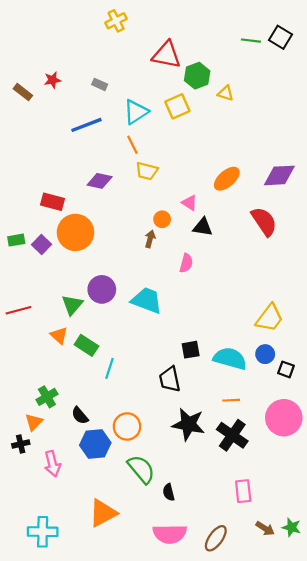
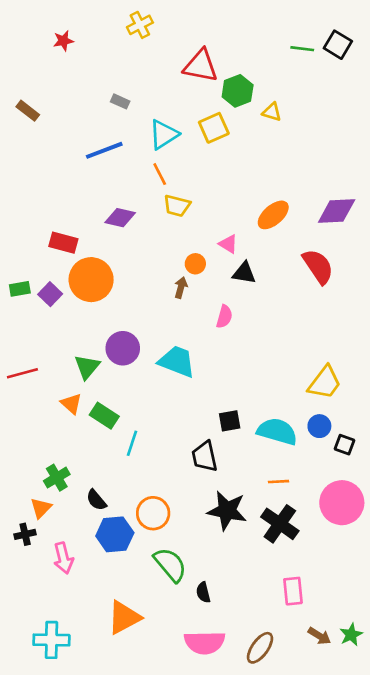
red star: (52, 80) -> (63, 41), moved
green star: (291, 527) -> (351, 635), turned 30

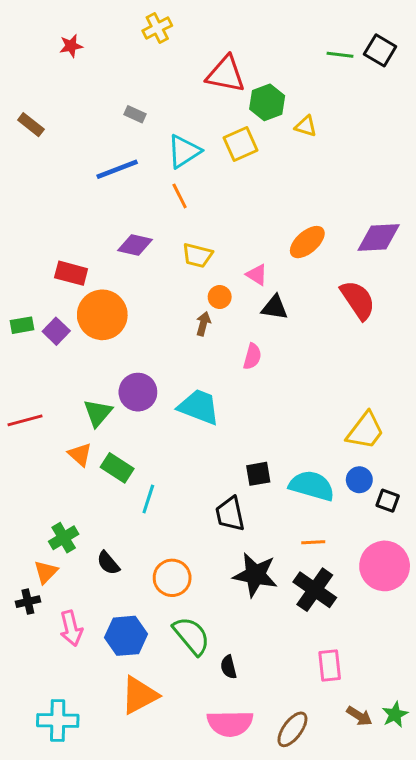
yellow trapezoid: (177, 206) -> (197, 255), moved
blue hexagon: (115, 534) -> (126, 636), moved

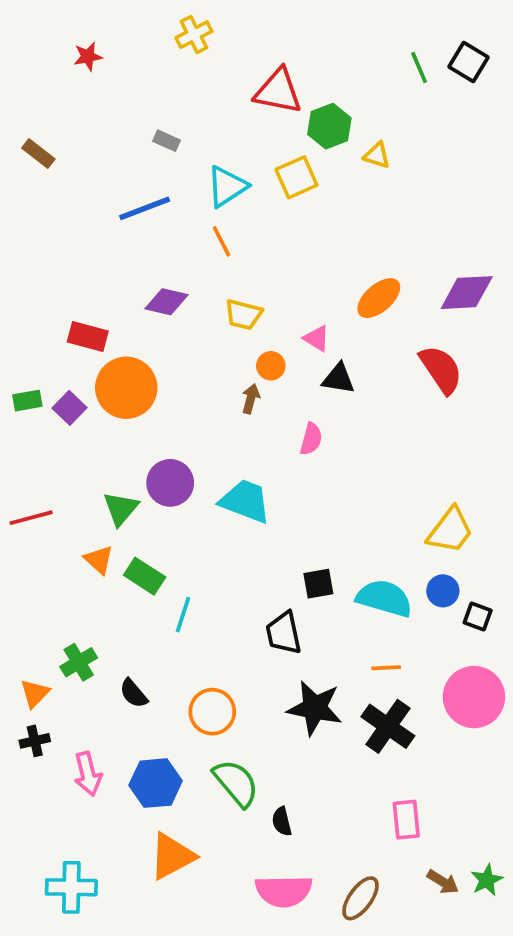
green line: (340, 55) -> (419, 67), turned 60
orange triangle: (46, 572) -> (35, 693), moved

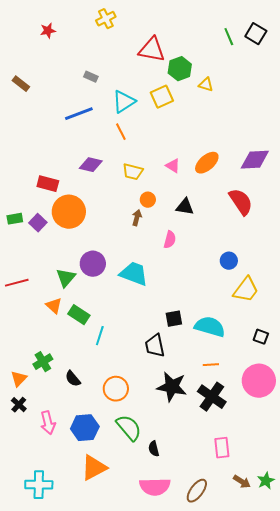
pink triangle: (317, 338) -> (173, 166), moved
blue circle: (443, 591) -> (229, 261), moved
black cross: (35, 741) -> (19, 405), turned -35

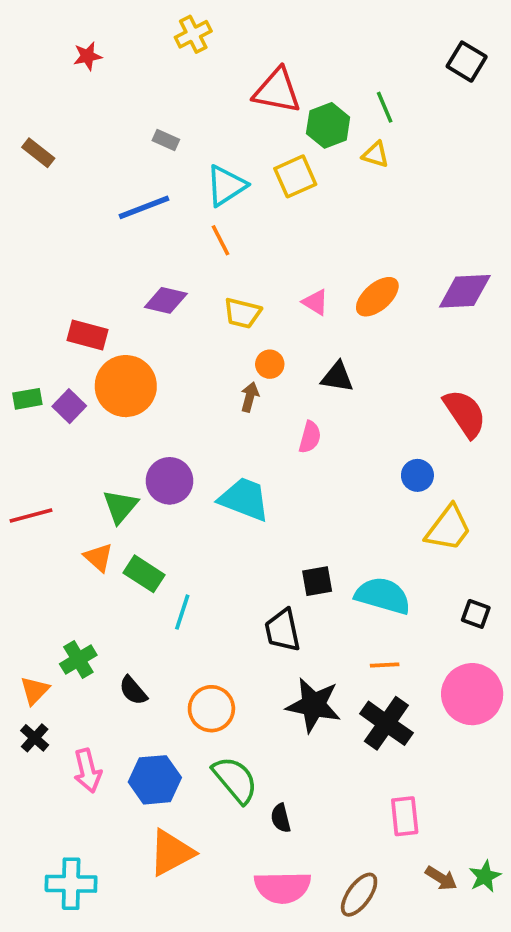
green line: (229, 37) -> (385, 107), moved
red semicircle: (241, 202) -> (465, 413), moved

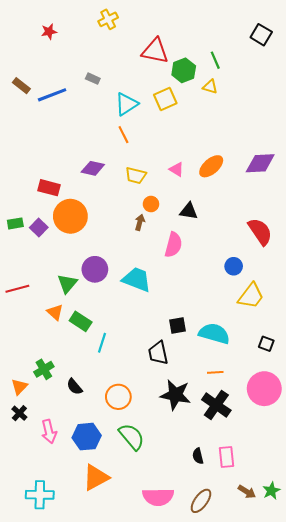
blue line: (144, 207) -> (52, 95), moved
pink semicircle: (310, 437) -> (173, 245), size x1.4
black semicircle: (281, 818) -> (198, 456), moved

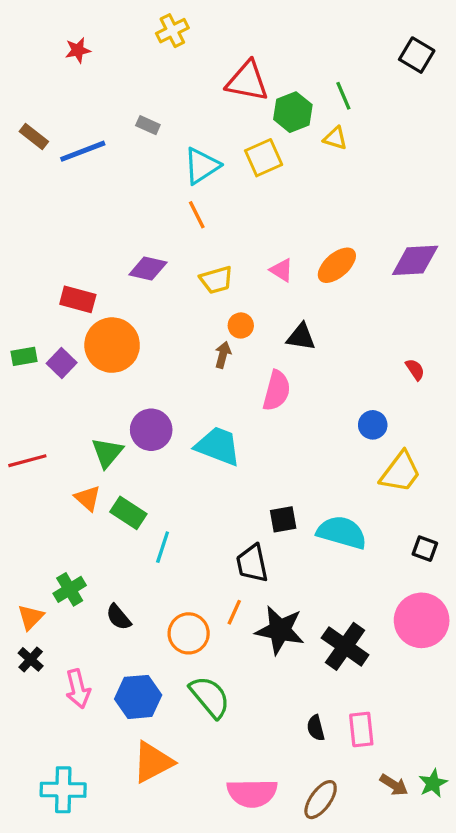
yellow trapezoid: (136, 175) -> (216, 280), turned -30
red semicircle: (260, 232) -> (415, 369), size x0.5
orange line: (215, 372) -> (234, 612), moved, turned -63

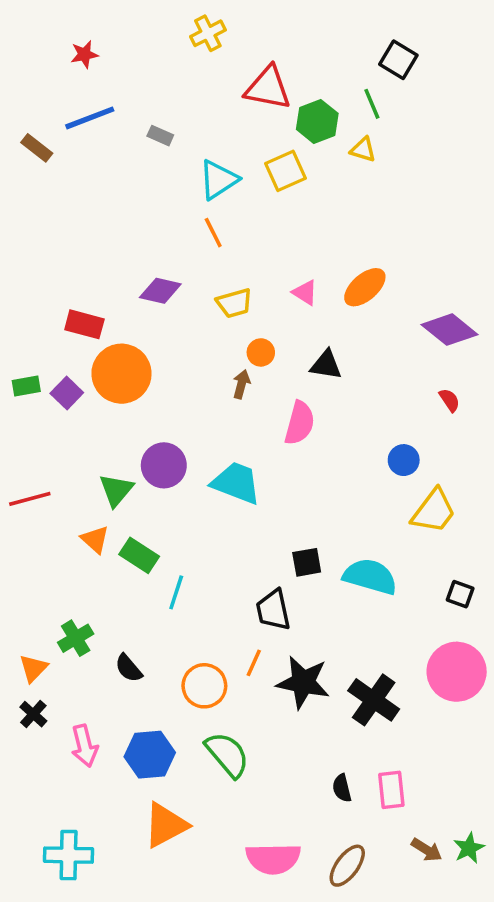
yellow cross: (172, 31) -> (208, 33), moved
black square: (417, 55) -> (398, 60), moved
blue line: (83, 151) -> (90, 118), moved
purple diamond: (415, 260) -> (450, 330), moved, turned 42

